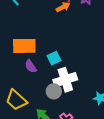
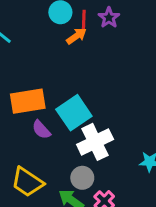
cyan square: (54, 58) -> (74, 113), size x1.6
gray circle: (54, 91) -> (82, 178), moved

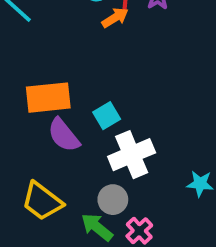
cyan square: (74, 113) -> (107, 116), size x0.6
purple semicircle: (41, 130) -> (64, 135), size x1.4

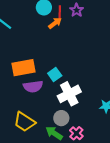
purple semicircle: (64, 135) -> (33, 86), turned -54

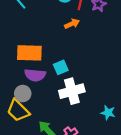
orange arrow: (55, 23) -> (72, 24), moved
gray circle: (61, 118) -> (23, 94), moved

